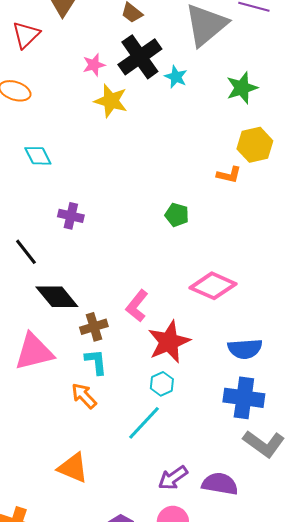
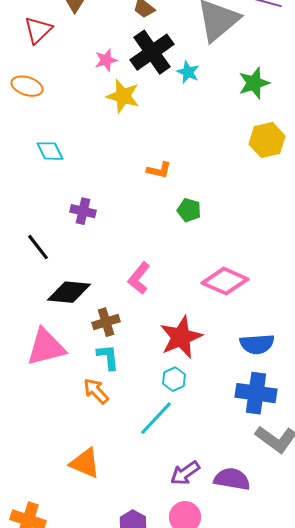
orange L-shape: (229, 175) -> (159, 170), moved
black diamond: (57, 297) -> (69, 292), turned -45
pink L-shape: (137, 306) -> (139, 278), moved

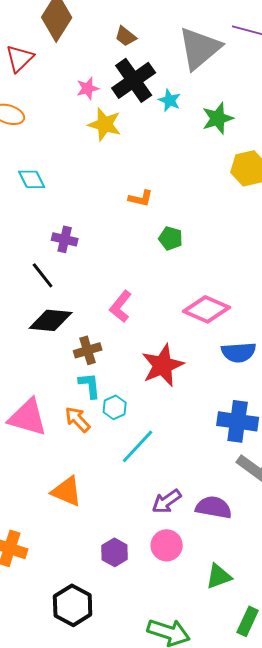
green star: (254, 83) -> (218, 118), moved
black line: (38, 247) -> (43, 275), moved
blue semicircle: (257, 344) -> (239, 352), moved
pink triangle: (46, 347) -> (28, 417), moved, turned 30
cyan hexagon: (174, 379) -> (115, 407), moved

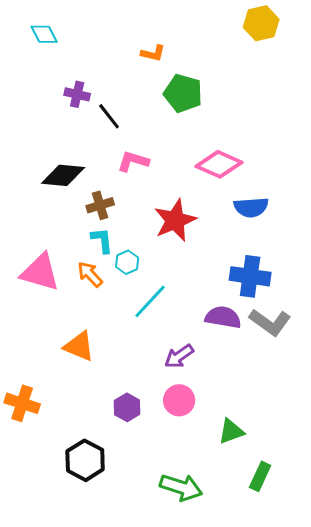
green pentagon: (171, 238) -> (183, 93), size x1.6
black line: (43, 275) -> (109, 116), moved
pink L-shape: (121, 306) -> (133, 161), turned 68
purple semicircle: (214, 507) -> (223, 317), moved

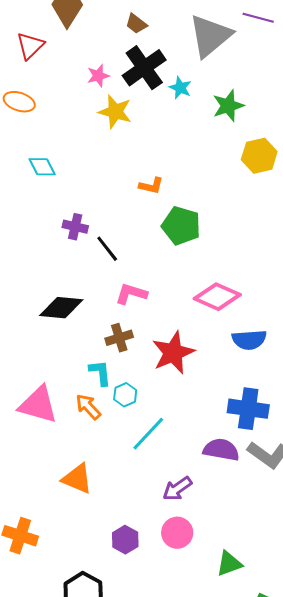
brown cross: (100, 205) -> (119, 338), moved

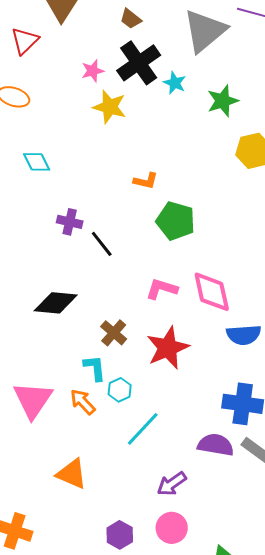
pink L-shape: (131, 294) -> (162, 289), moved
pink diamond: (217, 297) -> (212, 292), turned 54
brown cross: (119, 338) -> (114, 333), turned -32
pink triangle: (38, 405) -> (33, 400), turned 48

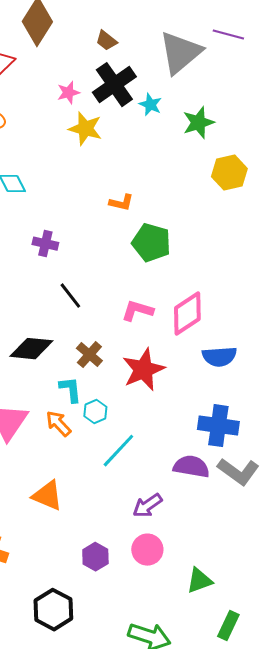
black line: (102, 244) -> (70, 296), moved
pink diamond: (212, 292) -> (187, 314), turned 69
black diamond: (56, 303) -> (31, 349), moved

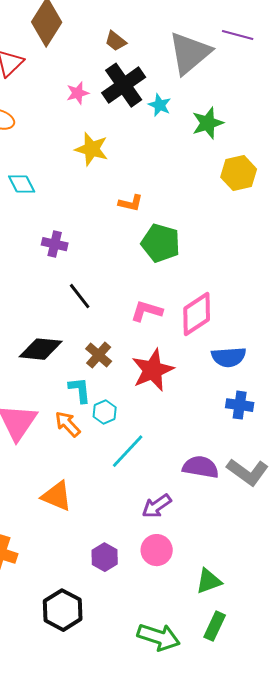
yellow star: (85, 129) -> (92, 149), moved
blue cross: (218, 426) -> (240, 405), moved, size x0.7
green rectangle: (228, 626) -> (215, 626), moved

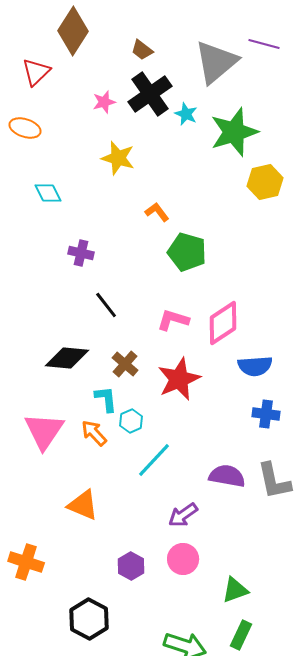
green star: (208, 123) -> (234, 132), size x1.5
orange L-shape: (131, 203) -> (157, 212), turned -140
gray L-shape: (248, 472) -> (274, 481), turned 42

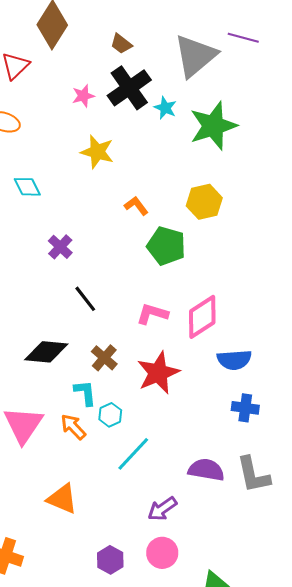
yellow hexagon: (265, 182) -> (204, 202), moved
purple cross: (81, 253) -> (60, 247), turned 30

